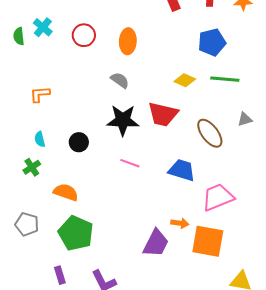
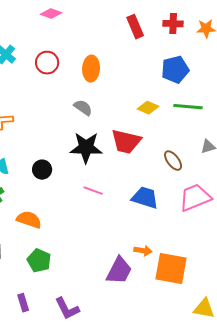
brown ellipse: (210, 133) -> (173, 161), size x0.7
pink trapezoid: (218, 197) -> (195, 198), moved
green pentagon: (76, 233) -> (39, 261), size x0.7

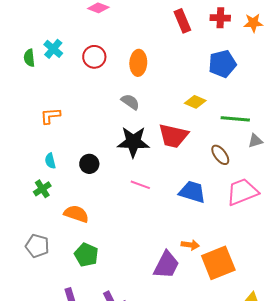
green line: (188, 107) -> (235, 119), moved
orange square: (171, 269) -> (218, 263), turned -32

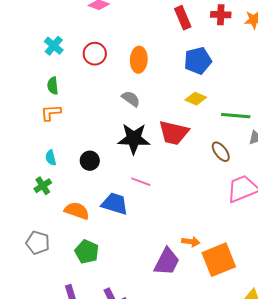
green semicircle: (29, 58) -> (53, 86), moved
blue pentagon: (222, 64) -> (198, 61), moved
blue trapezoid: (192, 192) -> (115, 204), moved

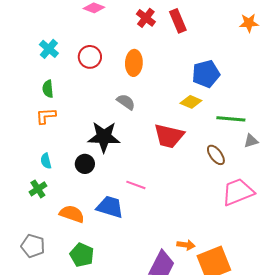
red cross: (221, 15) -> (146, 18), moved, turned 36
blue pentagon: (198, 61) -> (206, 74), moved
black star: (134, 139) -> (104, 137), moved

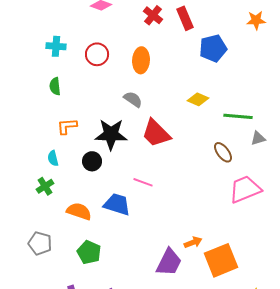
cyan cross: (49, 49) -> (56, 46), turned -36
blue pentagon: (206, 74) -> (213, 48), moved
orange L-shape: (46, 116) -> (67, 126), moved
red trapezoid: (169, 136) -> (156, 133), moved, turned 32
orange arrow: (186, 245) -> (193, 242), turned -30

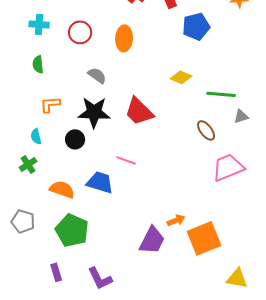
gray semicircle: (133, 99) -> (97, 75), moved
green pentagon: (89, 252) -> (72, 230), size x1.4

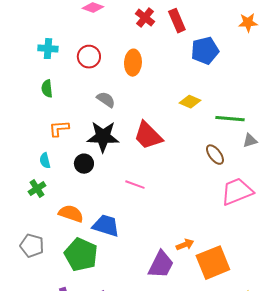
blue trapezoid: (100, 182) -> (106, 226), moved

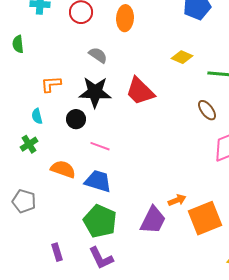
green semicircle: (47, 89) -> (18, 44), moved
pink line: (135, 185) -> (100, 146), moved
green pentagon: (81, 255) -> (100, 221), moved

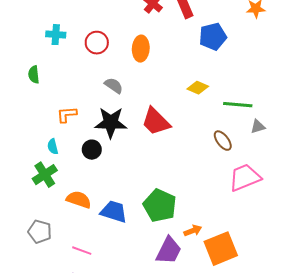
green cross: (29, 144) -> (45, 175), size x1.4
pink line: (100, 146) -> (82, 251), moved
green pentagon: (100, 221) -> (160, 206), moved

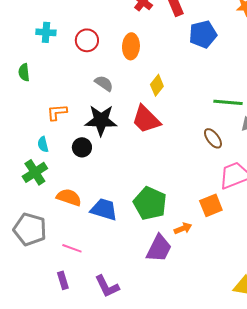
yellow diamond: (198, 88) -> (157, 85), moved, turned -75
gray pentagon: (40, 232) -> (30, 229), size x1.4
orange square: (221, 249) -> (211, 205), moved, size x0.7

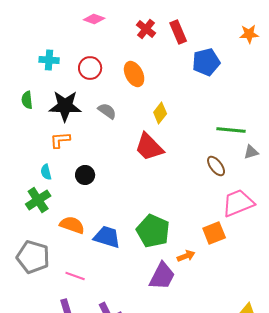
orange ellipse: (131, 46) -> (134, 74), turned -30
black star: (101, 120) -> (65, 106), moved

